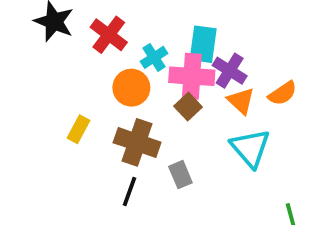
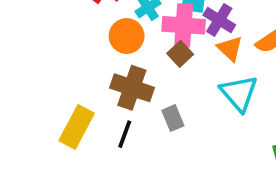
yellow rectangle: (78, 129) -> (77, 127), moved, size x1.6

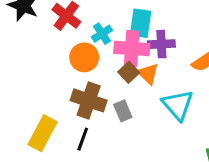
purple cross: (219, 20) -> (161, 44), turned -35
orange triangle: (230, 49) -> (148, 74), moved
gray rectangle: (173, 118) -> (123, 111), moved

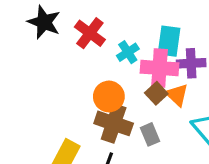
orange circle: (84, 57) -> (109, 96), moved

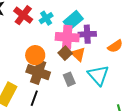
cyan rectangle: (169, 41) -> (73, 20), turned 42
cyan cross: (128, 52) -> (46, 18), moved
gray rectangle: (150, 134) -> (69, 79), moved

